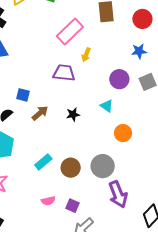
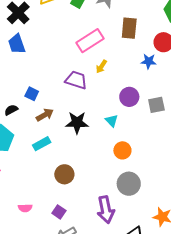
blue star: (139, 51) -> (149, 61), moved
black star: (73, 114) -> (77, 123), size x1.6
cyan rectangle: (43, 162) -> (42, 144), moved
gray circle: (103, 166) -> (129, 184), moved
pink semicircle: (48, 201) -> (25, 208), moved

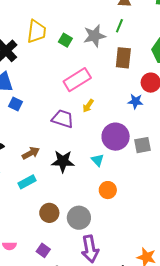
brown rectangle: (129, 28) -> (123, 58), moved
blue square: (32, 94) -> (15, 104), moved
purple circle: (129, 97) -> (116, 137), size x1.4
gray circle: (129, 184) -> (79, 218), moved

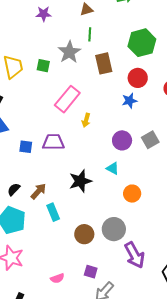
blue square: (15, 104) -> (26, 147), moved
purple trapezoid: (63, 119) -> (53, 142), moved
purple circle: (116, 137) -> (122, 140), size x0.7
brown arrow: (31, 153) -> (38, 191), moved
cyan rectangle: (27, 182) -> (53, 212), turned -66

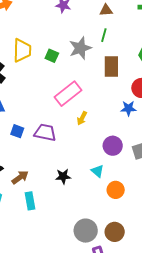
black star: (80, 181) -> (63, 176), size x0.7
orange circle: (132, 194) -> (116, 190), moved
brown circle: (84, 234) -> (115, 232), moved

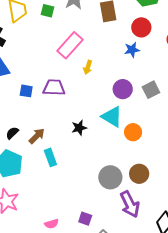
cyan triangle: (97, 171) -> (112, 117), size x1.6

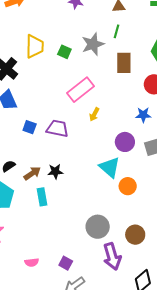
blue star: (132, 50) -> (143, 115), moved
black star: (79, 128) -> (55, 171), moved
brown circle: (139, 174) -> (135, 235), moved

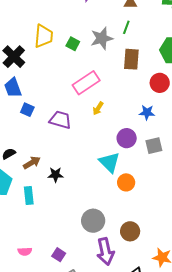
blue square: (30, 127) -> (27, 110), moved
black star: (55, 171) -> (56, 175), moved
cyan rectangle: (42, 197) -> (29, 196), moved

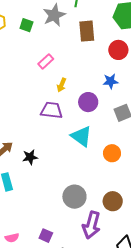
pink rectangle: (86, 83) -> (46, 61), size x0.6
purple trapezoid: (60, 120) -> (51, 110), moved
purple circle: (127, 138) -> (88, 102), moved
orange circle: (126, 182) -> (112, 153), moved
purple arrow: (105, 251) -> (91, 225), turned 36

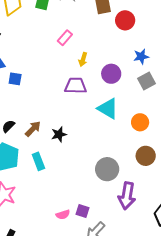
red circle: (118, 50) -> (125, 20), moved
blue star: (110, 81) -> (141, 57), moved
brown circle: (113, 201) -> (146, 156), moved
pink semicircle: (12, 238) -> (63, 215), moved

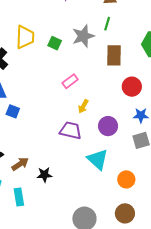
red circle: (125, 20) -> (132, 87), moved

